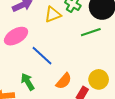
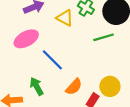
yellow triangle: (53, 15) -> (65, 18), turned 48

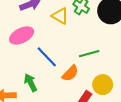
green line: (104, 37) -> (89, 54), moved
orange semicircle: (74, 87) -> (70, 73), moved

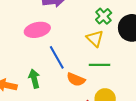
yellow triangle: (60, 16) -> (95, 38), moved
orange semicircle: (70, 73) -> (76, 79), turned 54

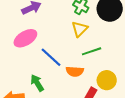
yellow triangle: (95, 38) -> (80, 29), turned 48

